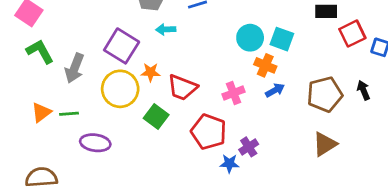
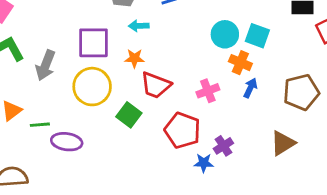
purple square: (122, 46) -> (94, 43), turned -32
orange star: (151, 72) -> (134, 58), moved
blue arrow: (275, 90) -> (250, 88), turned -36
green line: (69, 114) -> (40, 125), moved
brown triangle: (325, 144) -> (283, 143), moved

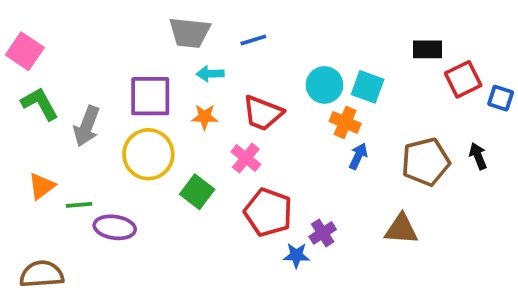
red trapezoid: (156, 85) -> (263, 113), moved
pink cross: (208, 91) -> (246, 158), moved, turned -30
brown triangle: (283, 143) -> (401, 229), turned 36

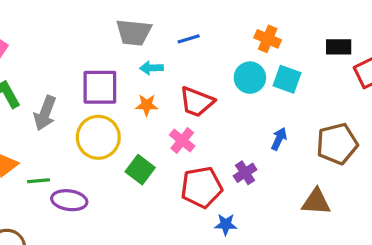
orange cross: (345, 122) -> (268, 39), moved
red pentagon: (268, 212) -> (202, 187), turned -30
purple cross: (323, 233) -> (245, 173), moved

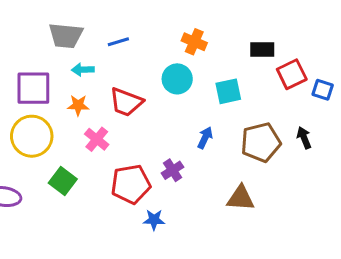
cyan square: (287, 79) -> (228, 91), moved, turned -32
pink cross: (182, 141) -> (97, 139), moved
green square: (140, 170) -> (63, 181), moved

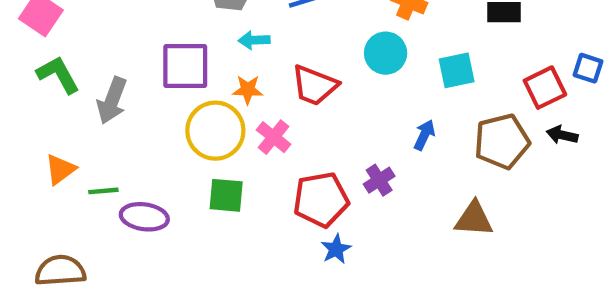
red square: (292, 74) -> (545, 88), moved
yellow circle: (32, 136) -> (215, 131), moved
black arrow: (304, 138) -> (562, 135), turned -55
green square: (63, 181) -> (226, 195), turned -32
blue star: (154, 220) -> (336, 249), moved, turned -30

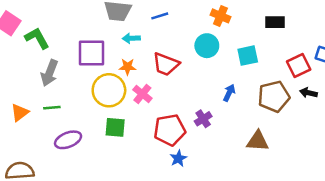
green L-shape: (58, 75) -> (37, 38), moved
green line: (103, 191) -> (52, 108), moved
purple ellipse: (144, 217) -> (68, 140), turned -30

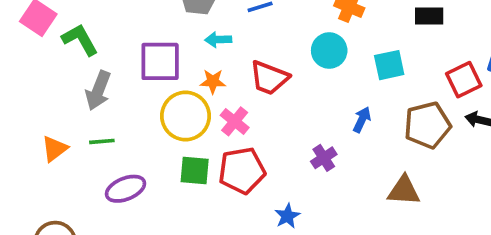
red pentagon: (170, 130) -> (242, 171), moved

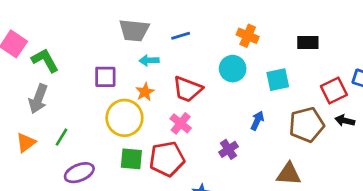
purple square: (160, 61) -> (105, 77), size x0.7
orange star: (213, 81) -> (145, 92), turned -30
gray arrow: (98, 91) -> (38, 99), moved
pink cross: (235, 121) -> (181, 123), moved
green line: (102, 141) -> (61, 137), turned -54

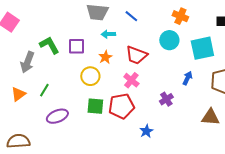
blue line: (181, 36) -> (131, 16), turned 56
green L-shape: (45, 60) -> (49, 45), moved
cyan square: (278, 80) -> (202, 48), size x1.4
yellow circle: (124, 118) -> (90, 76), size x0.7

